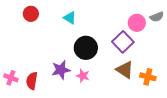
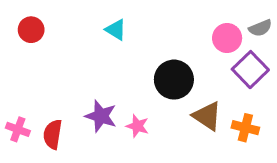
red circle: (31, 14) -> (31, 30), moved
purple square: (123, 42) -> (250, 70), moved
black circle: (86, 48) -> (174, 80), moved
purple star: (61, 70) -> (101, 116), turned 30

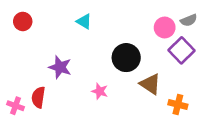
purple star: (101, 116) -> (60, 67), moved
orange cross: (245, 128) -> (178, 104), moved
pink cross: (18, 129) -> (15, 106), moved

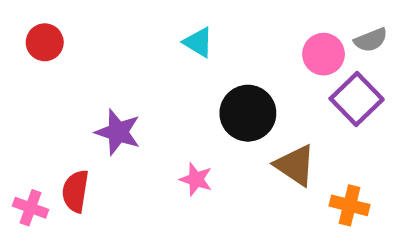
cyan triangle: (84, 21) -> (198, 42), moved

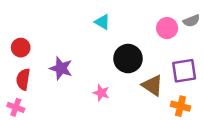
red circle: (45, 42) -> (21, 48), moved
purple square: (357, 99) -> (184, 71), moved, turned 35
red semicircle: (75, 191) -> (23, 79), moved

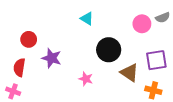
red circle: (21, 48) -> (29, 39), moved

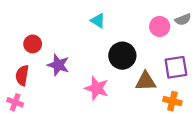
brown triangle: (129, 73) -> (146, 81), turned -36
pink star: (86, 79) -> (97, 88), size x1.5

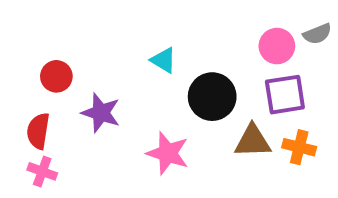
cyan triangle: (98, 21) -> (164, 60), moved
purple square: (176, 67) -> (285, 95), moved
orange cross: (172, 101) -> (299, 147), moved
pink cross: (15, 102) -> (42, 171), moved

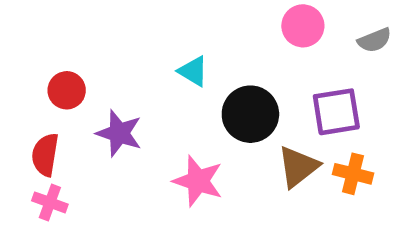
pink circle: (277, 46) -> (303, 26), moved
brown triangle: (253, 141) -> (298, 167), turned -36

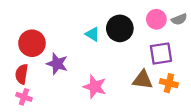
pink circle: (303, 26) -> (156, 19), moved
red circle: (67, 90) -> (32, 43), size x1.5
black circle: (250, 114) -> (120, 28), moved
brown triangle: (298, 167) -> (143, 80), turned 45

